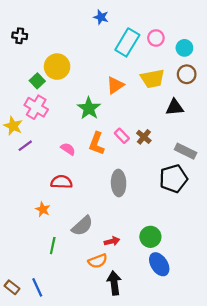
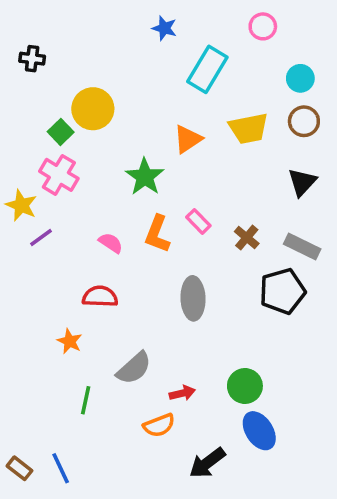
pink circle: (156, 38) -> (263, 26), moved
black triangle: (175, 107) -> (302, 182), moved, turned -42
brown cross: (144, 137) -> (247, 238), moved
black arrow: (114, 283) -> (207, 463), moved, turned -120

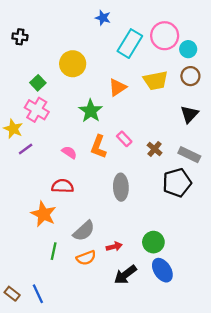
pink circle: (263, 26) -> (165, 36), moved, size x1.6
yellow circle: (93, 109) -> (73, 64), moved
orange star: (70, 341) -> (43, 214), size x1.6
orange semicircle: (159, 425) -> (86, 258), moved
black arrow: (207, 463) -> (125, 275), moved

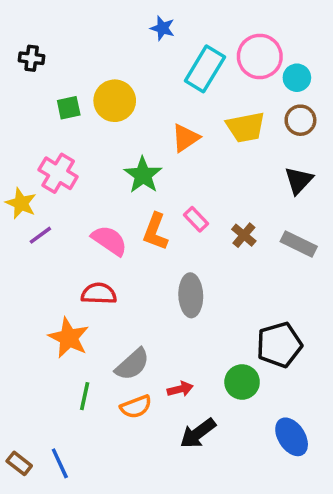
green square: (38, 83) -> (69, 108), moved, turned 32
pink semicircle: (69, 152) -> (109, 240), size x1.5
black pentagon: (177, 183) -> (279, 345), moved
blue ellipse: (162, 270) -> (292, 437), moved

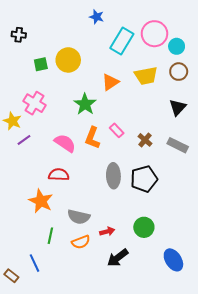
black pentagon: (279, 345) -> (144, 179), moved
gray semicircle: (132, 364) -> (79, 217), turned 55
blue line: (60, 463) -> (35, 263), moved

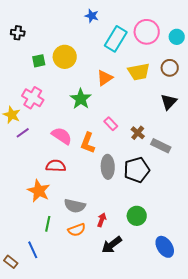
cyan circle: (177, 46) -> (177, 37), moved
orange L-shape: (92, 138) -> (88, 143), moved
gray rectangle: (178, 145) -> (161, 146), moved
red arrow: (107, 232) -> (102, 220), turned -56

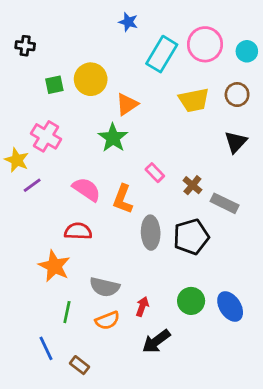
orange triangle: (105, 78) -> (127, 104), moved
blue ellipse: (165, 247) -> (230, 307), moved
brown rectangle: (11, 262) -> (79, 365), moved

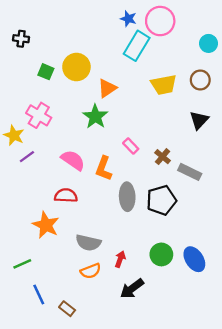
blue star: (128, 22) -> (128, 19), moved
pink circle: (205, 44) -> (160, 21), moved
green square: (54, 85) -> (46, 72), turned 35
green line: (67, 312) -> (22, 264), moved, turned 54

